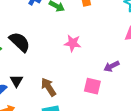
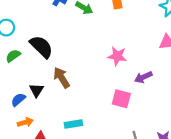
pink star: (73, 43) -> (117, 56), moved
brown arrow: (48, 87) -> (62, 78), moved

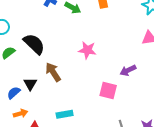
pink star: (117, 56) -> (87, 50), moved

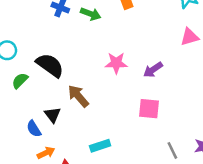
purple arrow: (128, 70) -> (153, 70), moved
blue semicircle: (14, 93) -> (34, 129), turned -72

